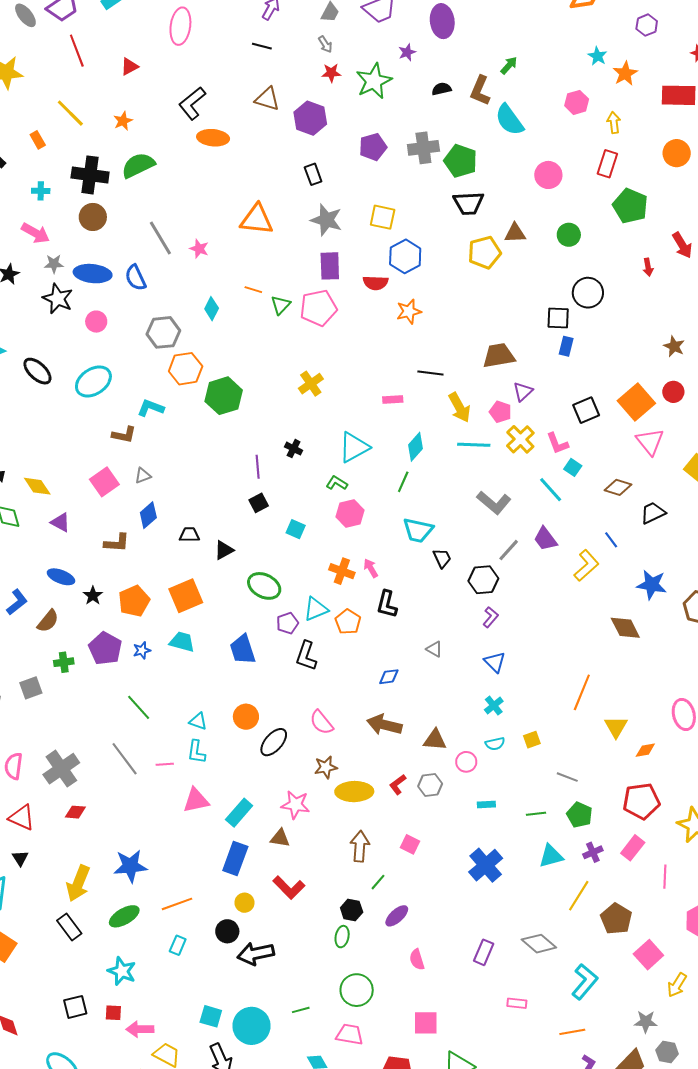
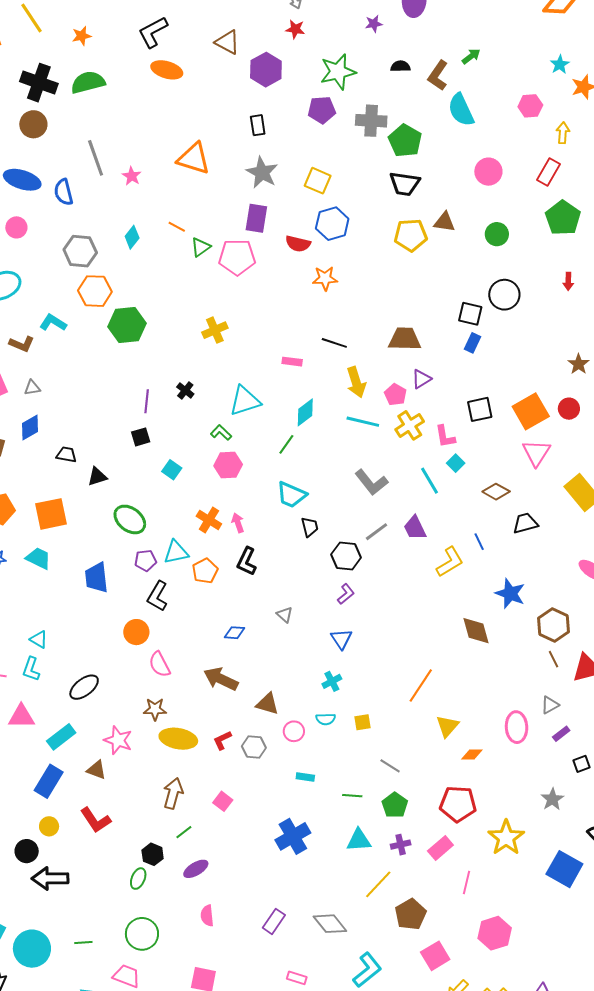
green star: (374, 81) -> (338, 72), moved
orange circle: (246, 717) -> (136, 632), moved
black ellipse: (274, 742) -> (84, 687), moved

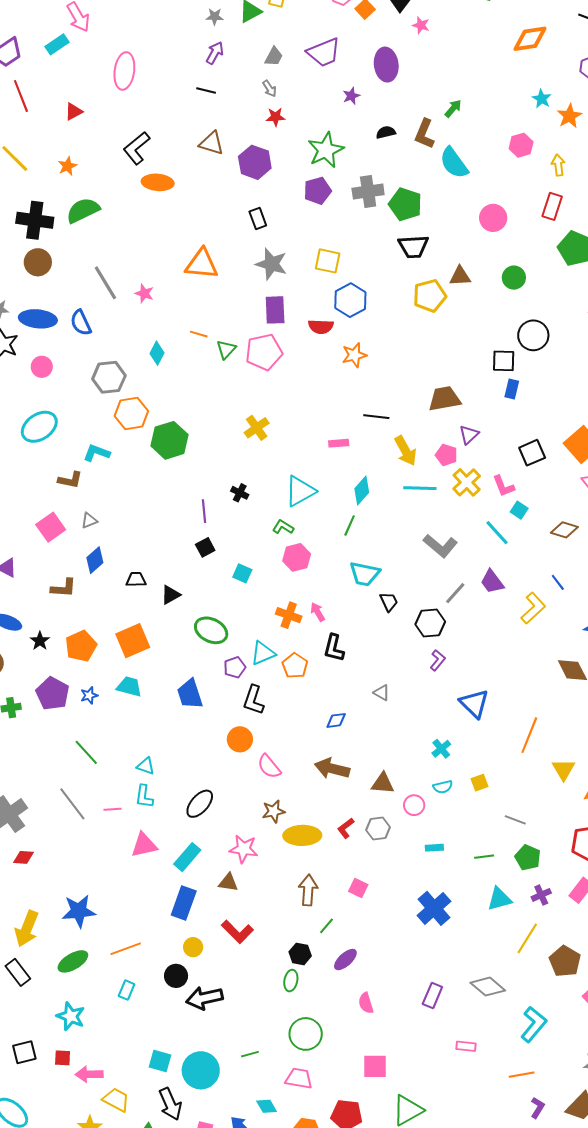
blue triangle: (341, 639) -> (474, 704), moved, size x1.4

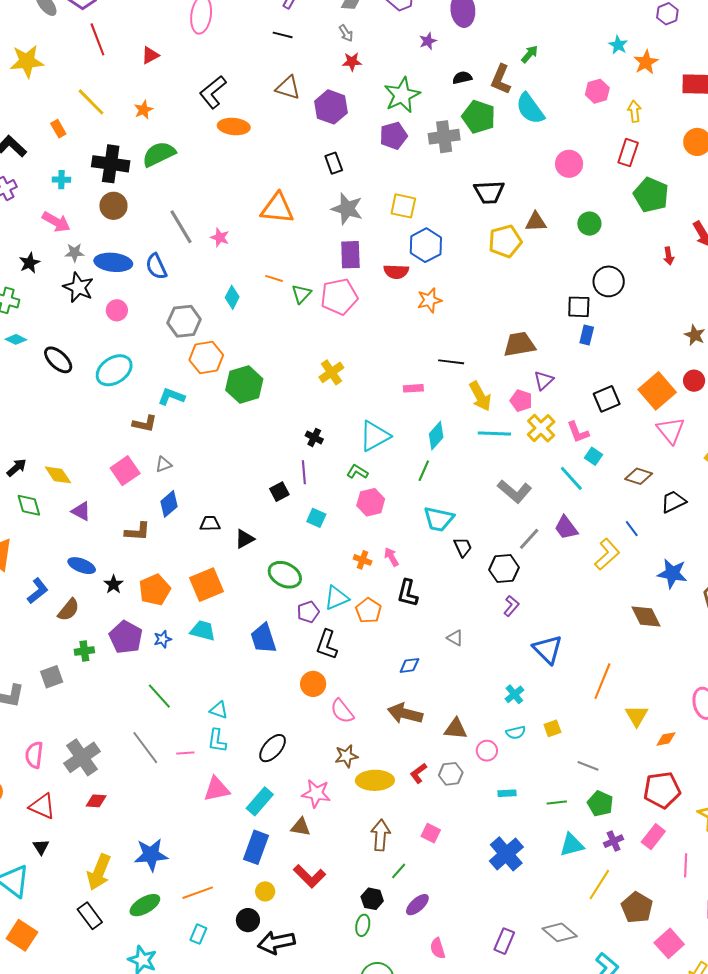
green pentagon: (405, 204) -> (479, 117), moved
purple line: (204, 511) -> (304, 472), moved
orange cross: (289, 615) -> (363, 560), size x0.7

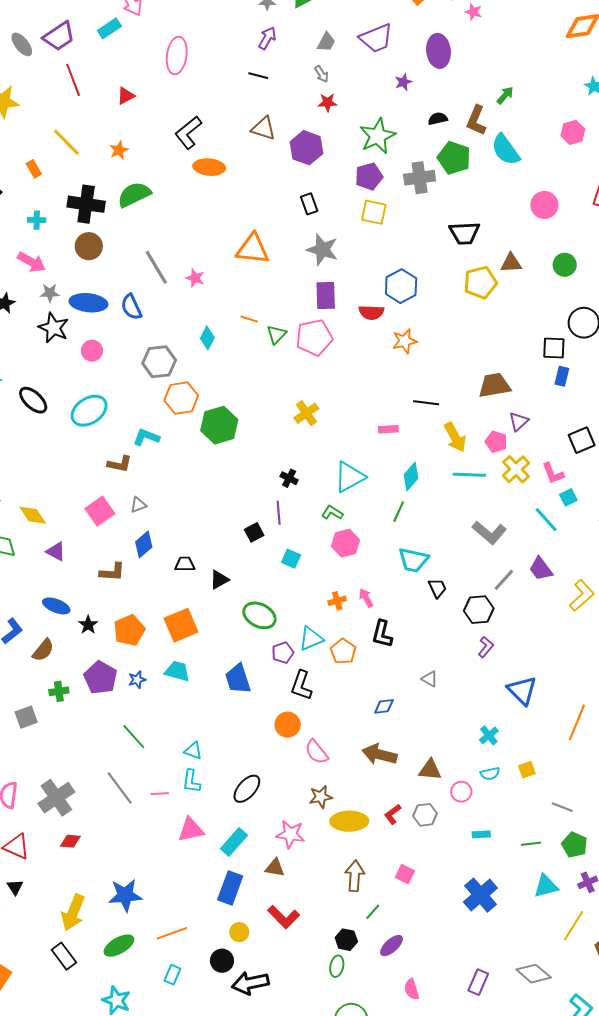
yellow square: (403, 206) -> (374, 212), moved
cyan square: (593, 456) -> (568, 497), turned 30
orange cross: (363, 560) -> (337, 601), turned -36

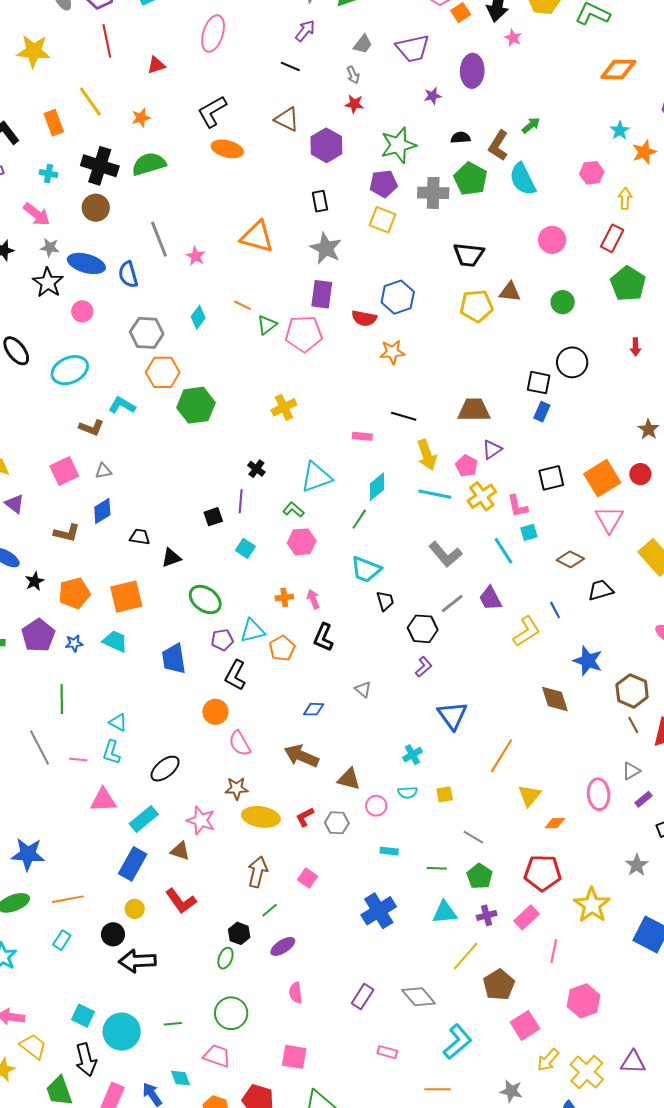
orange rectangle: (34, 169) -> (54, 123), size x1.4
green line: (134, 737) -> (62, 699), turned 32

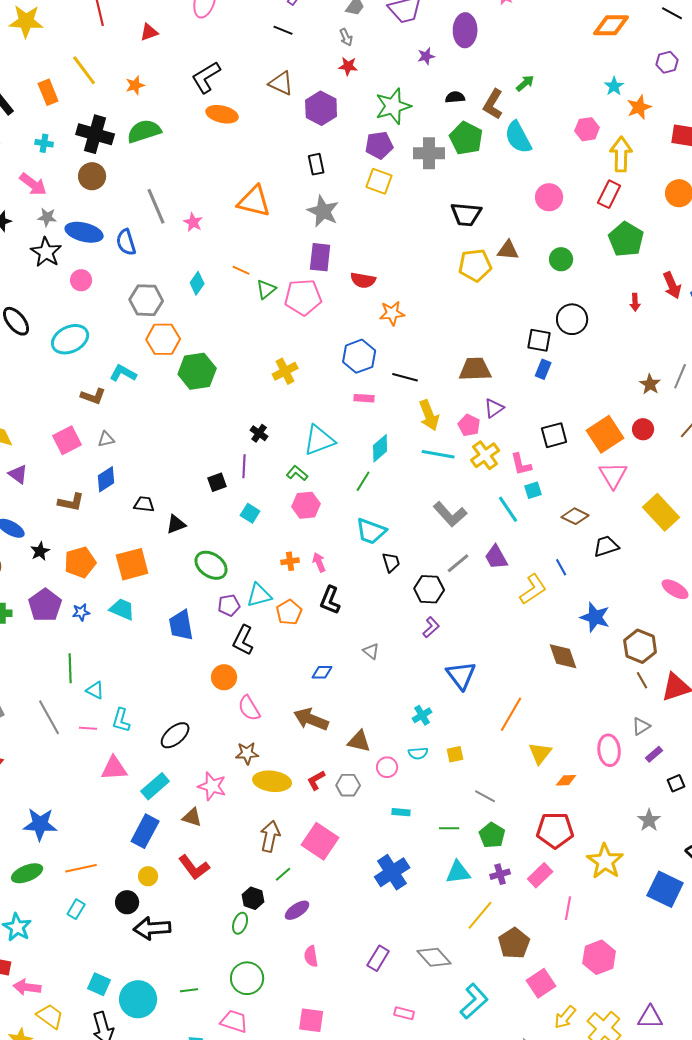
yellow arrow: (625, 199) -> (621, 154), size x1.6
blue hexagon: (398, 297) -> (359, 356), moved
cyan triangle: (118, 722) -> (95, 690), moved
pink square: (307, 878) -> (320, 841), size x1.8

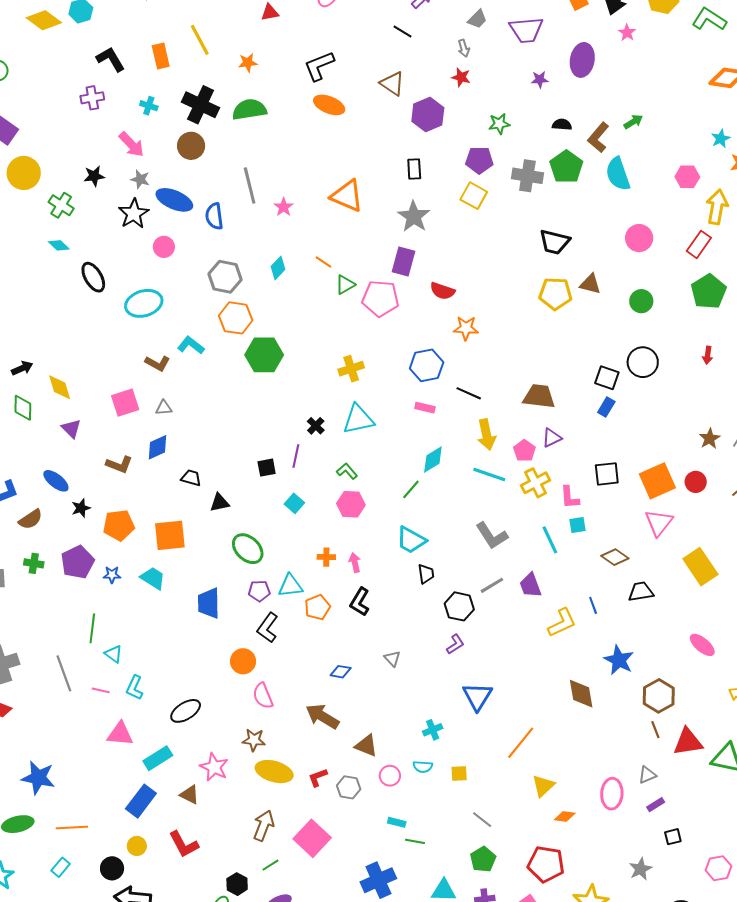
green star: (393, 106) -> (499, 124), size x0.6
cyan triangle: (319, 440) -> (358, 419), moved
green line: (449, 828) -> (415, 841), moved

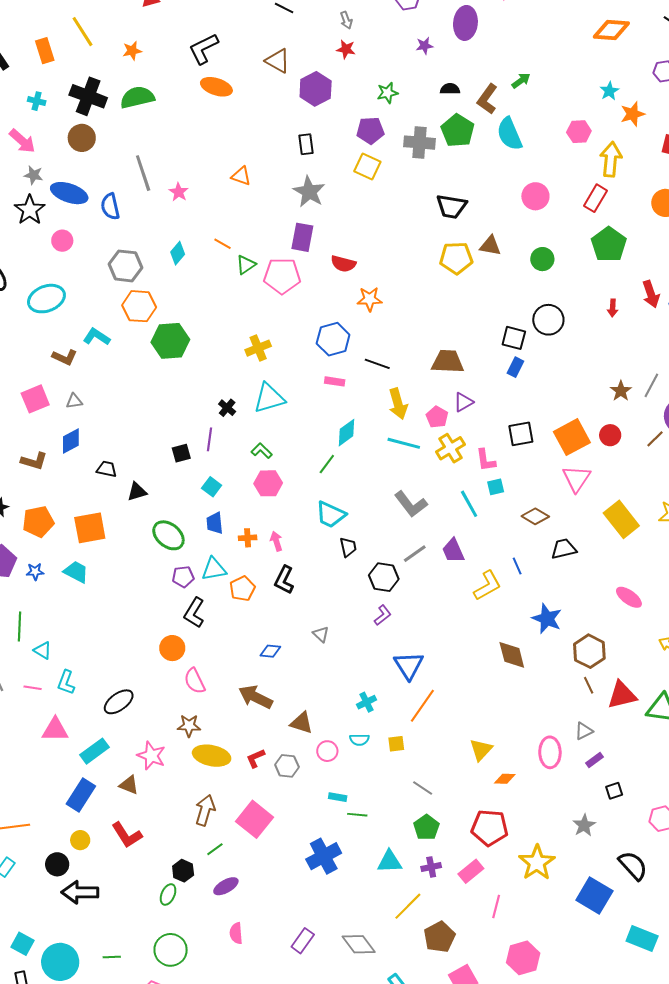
orange triangle: (347, 196) -> (241, 176), size x0.6
blue trapezoid: (209, 603) -> (215, 523), moved, size x0.7
orange line: (521, 743) -> (422, 706), moved

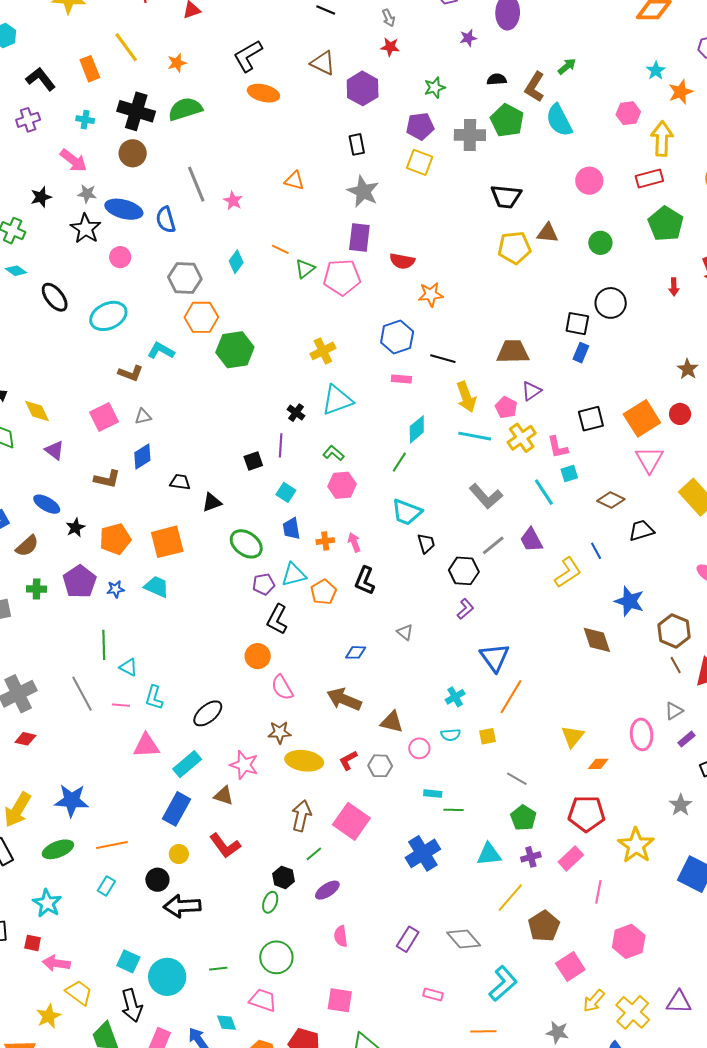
red rectangle: (596, 198) -> (649, 179), turned 48

